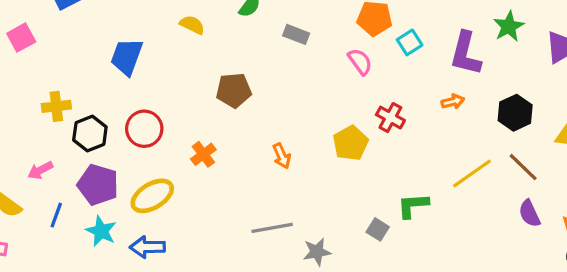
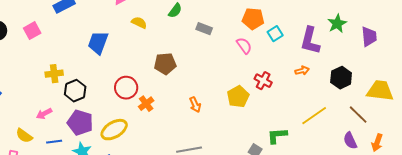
red circle: (144, 129) -> (126, 88), moved
brown line: (523, 167) -> (358, 115), moved
blue line: (56, 215) -> (54, 142), turned 63

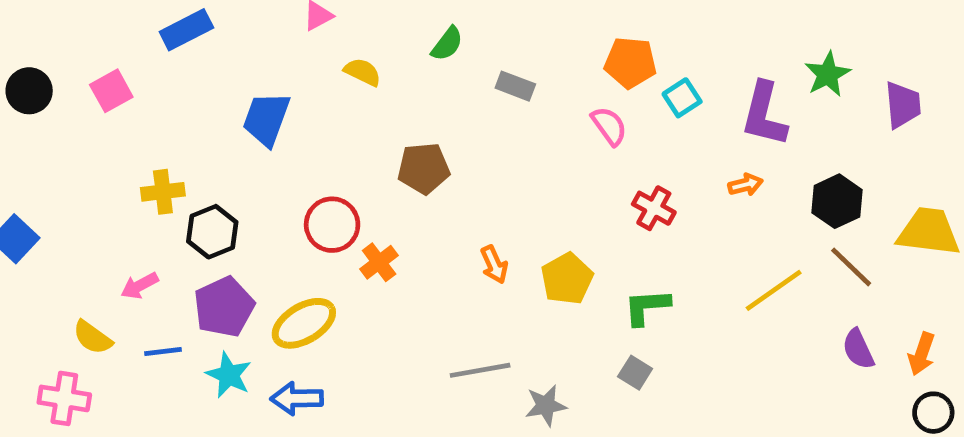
yellow pentagon: (238, 97) -> (567, 279), moved
brown line: (358, 115) -> (851, 267), moved
purple pentagon: (80, 123) -> (224, 307), turned 30
green L-shape: (277, 136) -> (647, 307), moved

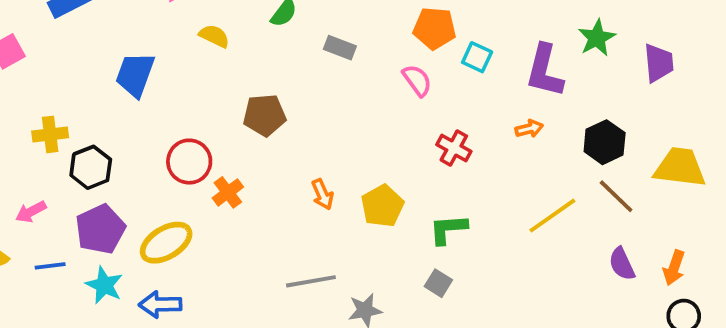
cyan square: (682, 98) -> (477, 57), turned -32

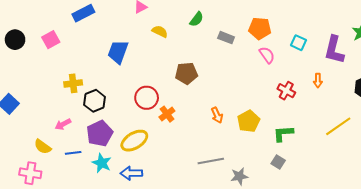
orange pentagon: (435, 28) -> (260, 28), moved
orange arrow: (529, 129) -> (318, 80), moved, turned 104

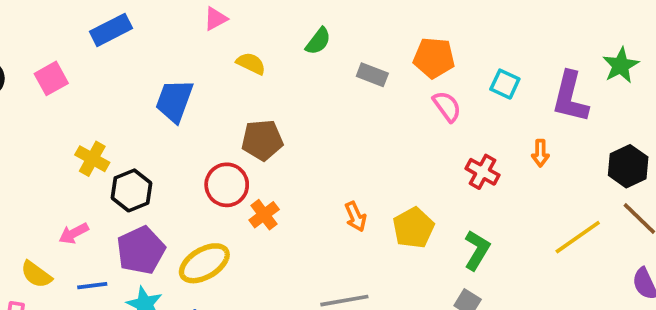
brown pentagon: (186, 73) -> (262, 140), moved
yellow cross: (73, 83) -> (92, 159), turned 36
green L-shape: (283, 133) -> (477, 250), turned 125

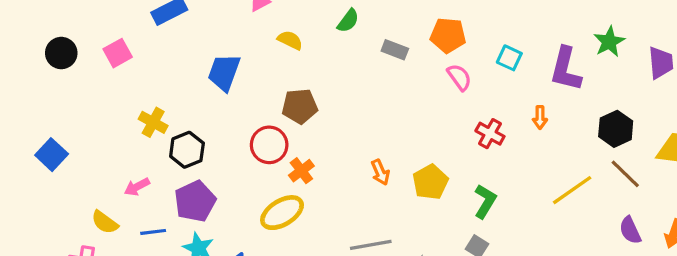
yellow ellipse: (204, 263) -> (282, 213), moved

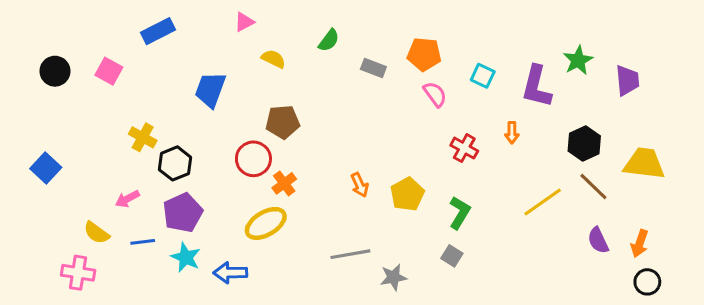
pink square: (118, 53) -> (109, 71), turned -32

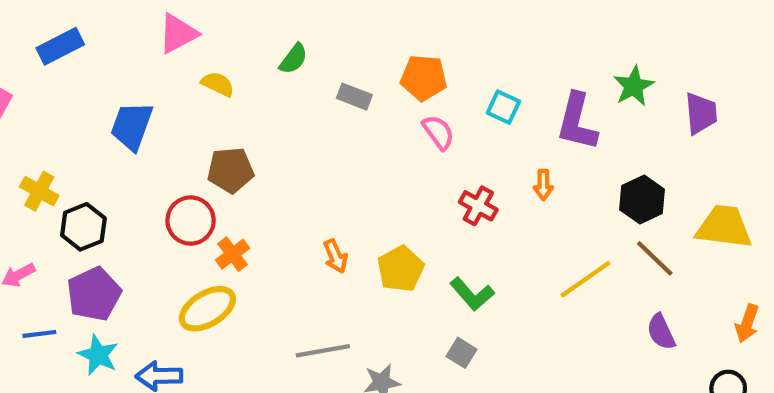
pink triangle: (244, 22) -> (178, 34), size x1.5
green L-shape: (460, 213) -> (472, 294), turned 108
orange arrow: (640, 243) -> (747, 323), moved

